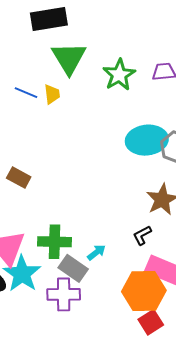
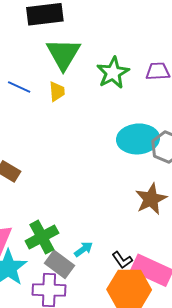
yellow trapezoid: (52, 94) -> (57, 91), moved
black L-shape: (142, 235) -> (122, 260), moved, turned -100
green cross: (55, 242) -> (42, 237), turned -32

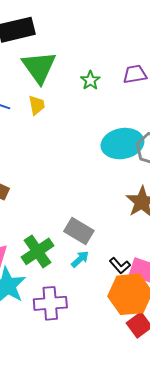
green star: (113, 73) -> (90, 80), size x0.6
gray rectangle: (60, 264) -> (79, 231), moved

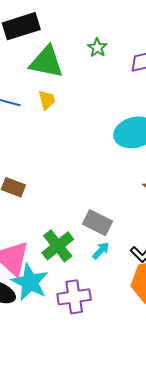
green triangle: (39, 67) -> (46, 62), turned -39
green star: (90, 80) -> (97, 48), moved

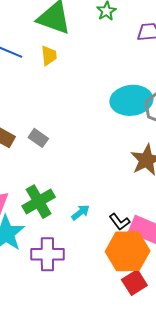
gray rectangle: (98, 223) -> (38, 138), moved, size x0.7

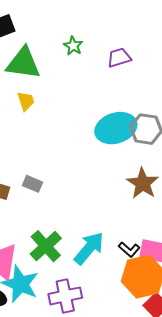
cyan arrow: (81, 212) -> (89, 248), size x1.8

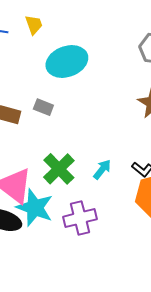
cyan ellipse: (116, 128) -> (67, 61), moved
cyan arrow: (89, 248) -> (102, 169), size x0.6

